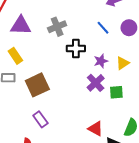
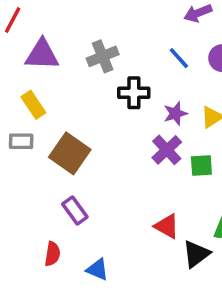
brown square: (37, 85) -> (70, 153), turned -30

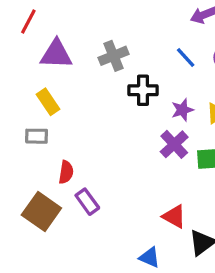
brown square: (70, 153) -> (41, 212), moved
red semicircle: (52, 254) -> (66, 172), moved
blue triangle: (97, 269) -> (150, 257), moved

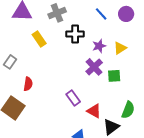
yellow rectangle: (48, 102) -> (39, 39), moved
gray rectangle: (37, 136) -> (10, 62), turned -56
purple rectangle: (87, 202) -> (73, 98), moved

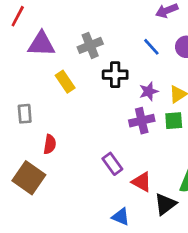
gray rectangle: (10, 62) -> (25, 114), turned -40
purple cross: (94, 67) -> (142, 121), turned 30
green square: (114, 76) -> (174, 121), moved

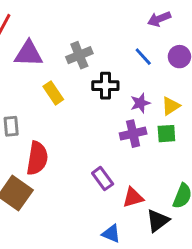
red semicircle: (50, 144) -> (37, 158), size x1.6
red triangle: (142, 182) -> (133, 197), turned -45

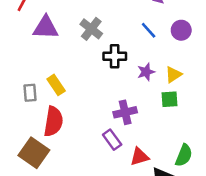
gray cross: (79, 55) -> (91, 29), turned -30
yellow rectangle: (53, 93) -> (56, 85), moved
purple cross: (133, 134) -> (125, 112), moved

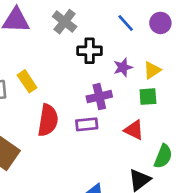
purple cross: (125, 112) -> (99, 97), moved
red semicircle: (53, 121) -> (48, 120), moved
purple rectangle: (112, 140) -> (87, 124), moved, turned -60
red triangle: (139, 157) -> (134, 130), moved, turned 42

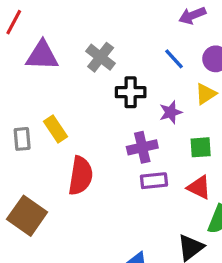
yellow triangle: (152, 70) -> (206, 94), moved
purple rectangle: (87, 124) -> (154, 181), moved
red triangle: (134, 130) -> (199, 187), moved

